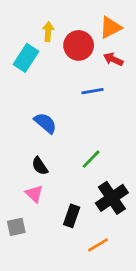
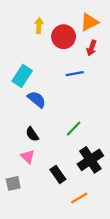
cyan rectangle: (26, 58) -> (22, 76), moved
red arrow: (113, 59) -> (92, 48), turned -96
black rectangle: (72, 216) -> (58, 174), turned -54

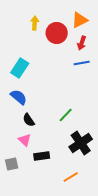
blue line: (75, 74) -> (82, 63), moved
blue semicircle: (37, 99) -> (19, 97), moved
black rectangle: (58, 174) -> (42, 156), moved, turned -63

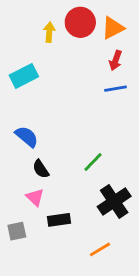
red circle: (57, 33) -> (80, 22), moved
cyan rectangle: (20, 68) -> (24, 76), moved, turned 30

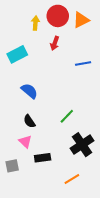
red arrow: (116, 60) -> (55, 43), moved
blue semicircle: (27, 137) -> (29, 91), moved

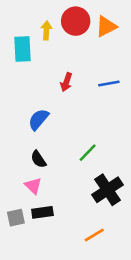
red arrow: (55, 43) -> (66, 82), moved
cyan rectangle: (17, 54) -> (23, 49), moved, turned -66
blue semicircle: (29, 91) -> (38, 119), turned -90
black rectangle: (43, 158) -> (42, 212), moved

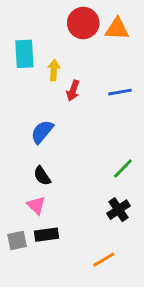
orange triangle: (106, 26) -> (117, 29), turned 30
yellow arrow: (46, 30) -> (54, 70), moved
green line: (88, 153) -> (123, 168), moved
black cross: (108, 190) -> (118, 210), size x0.7

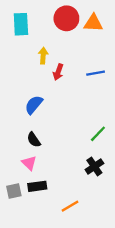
cyan rectangle: (24, 54) -> (21, 24), moved
orange line: (104, 260) -> (70, 206), moved

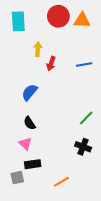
black cross: (94, 167) -> (83, 147), turned -35
gray square: (14, 191) -> (17, 178), moved

